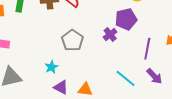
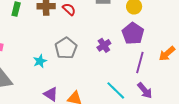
purple pentagon: (126, 19) -> (133, 33), moved, turned -30
cyan star: (51, 67) -> (40, 61), moved

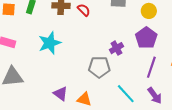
gray pentagon: (66, 48) -> (99, 67), moved, turned 30
cyan star: (40, 61) -> (50, 43), moved, size x1.6

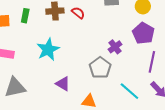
gray pentagon: (99, 67) -> (100, 68), turned -30
purple triangle: (61, 94) -> (63, 84), moved

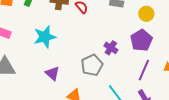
purple cross: (115, 47) -> (111, 48), turned -32

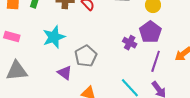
purple cross: (111, 48) -> (130, 43), moved
gray pentagon: (92, 65) -> (86, 56), moved

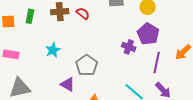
cyan star: (54, 37) -> (53, 50), size x0.7

